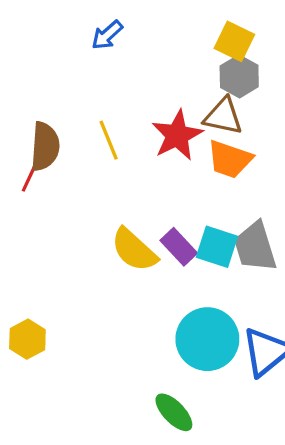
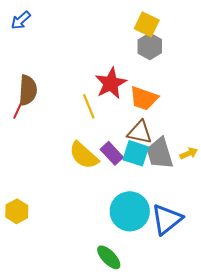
blue arrow: (107, 35) -> (21, 20), moved
brown triangle: (223, 116) -> (140, 132), moved
yellow line: (109, 140) -> (89, 106), moved

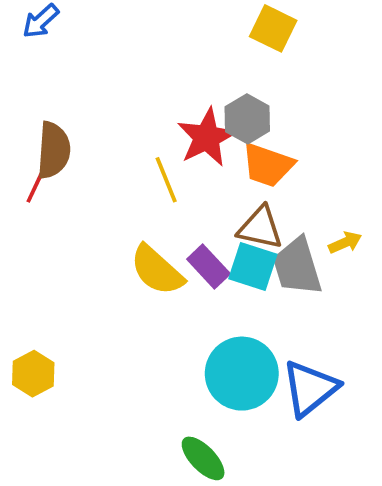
gray hexagon: (150, 46) -> (247, 119), moved
yellow arrow: (189, 153) -> (345, 243), moved

